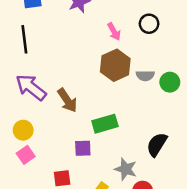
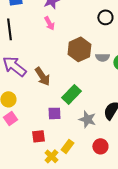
pink arrow: (114, 32) -> (49, 23), moved
green rectangle: (105, 124) -> (71, 94), turned -30
gray star: (126, 169) -> (87, 119), moved

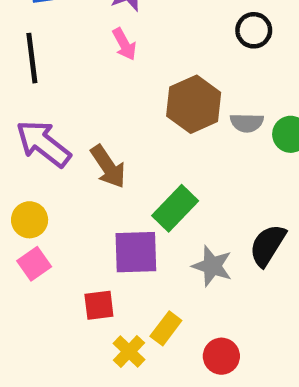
purple square: (54, 113) -> (136, 252), size x1.5
red circle: (100, 146) -> (221, 356), moved

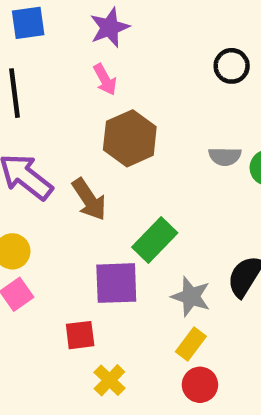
brown hexagon: (194, 104) -> (130, 138), moved
yellow rectangle: (166, 328) -> (191, 344), moved

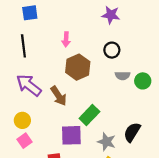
purple star: (109, 27) -> (111, 15), moved, turned 30
black circle: (232, 66) -> (112, 50), moved
pink arrow: (105, 79) -> (66, 39), turned 32

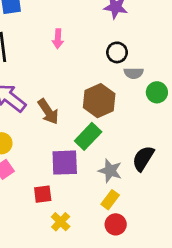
brown hexagon: (78, 67) -> (99, 101), moved
gray semicircle: (123, 76) -> (134, 73), moved

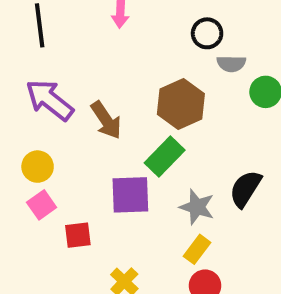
red square: (43, 194) -> (78, 235), moved

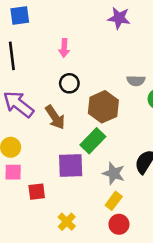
black circle: (207, 33) -> (69, 83), moved
pink square: (42, 205) -> (13, 172), turned 36

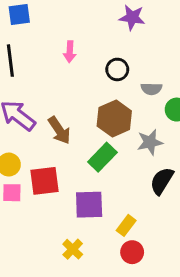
black circle: (69, 83) -> (117, 69), moved
purple square: (71, 166) -> (89, 205), moved
gray star: (114, 173) -> (150, 142), moved, turned -30
red square: (37, 192) -> (44, 181), moved, size x1.5

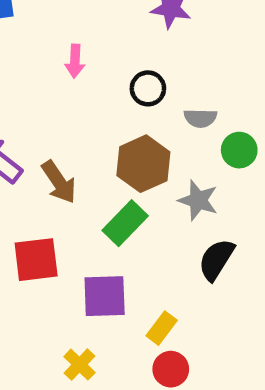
gray star: (150, 142) -> (198, 200), turned 30

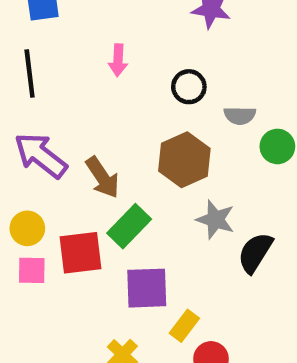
gray star: (198, 200) -> (215, 219), moved
green rectangle: (125, 223) -> (129, 226), moved
yellow rectangle: (162, 328) -> (184, 326), moved

